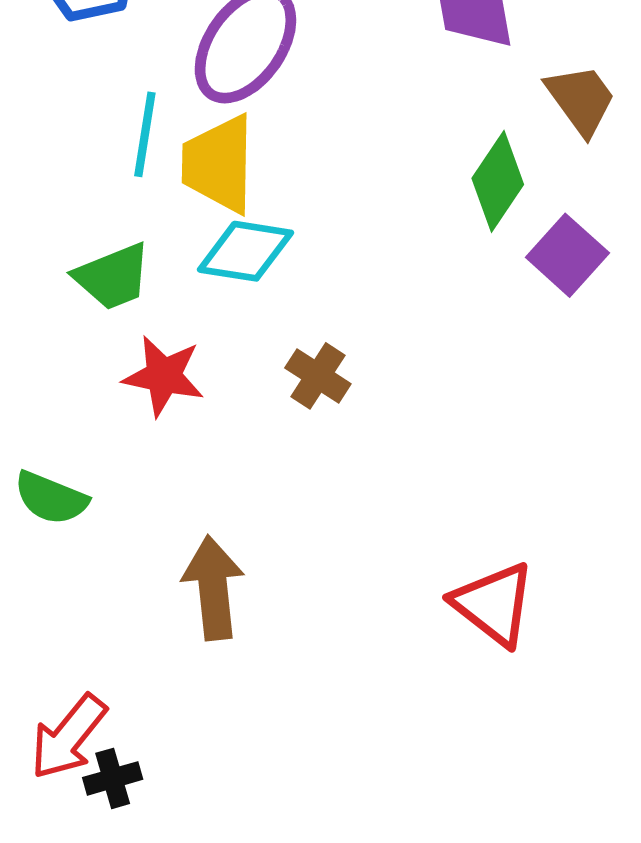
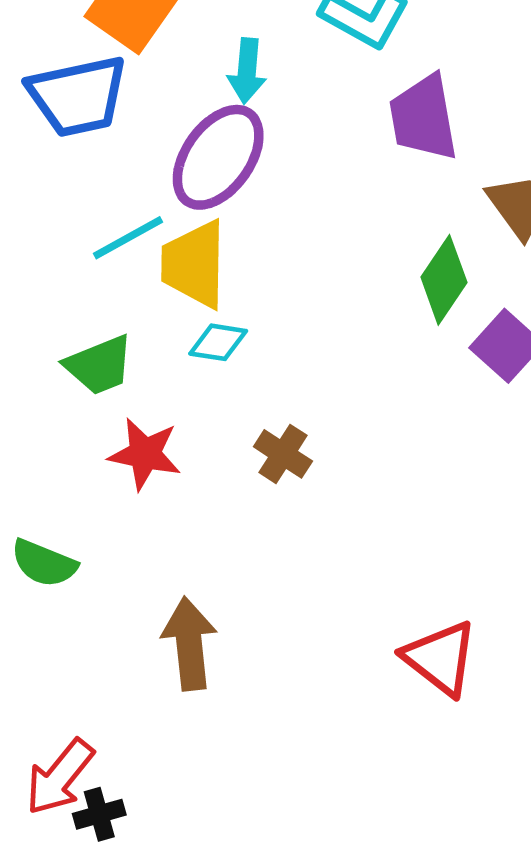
cyan line: (145, 134) -> (128, 238), turned 52
cyan diamond: (245, 251) -> (218, 342), size x0.7

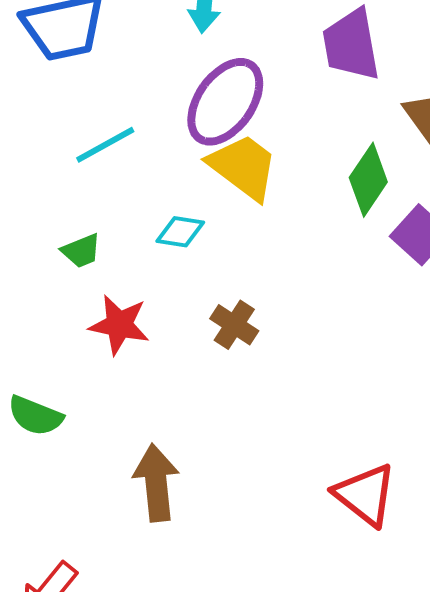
purple ellipse: (218, 157) -> (225, 102), moved
yellow trapezoid: (194, 264) -> (243, 167), moved, turned 126
green trapezoid: (99, 365) -> (81, 251), size x0.7

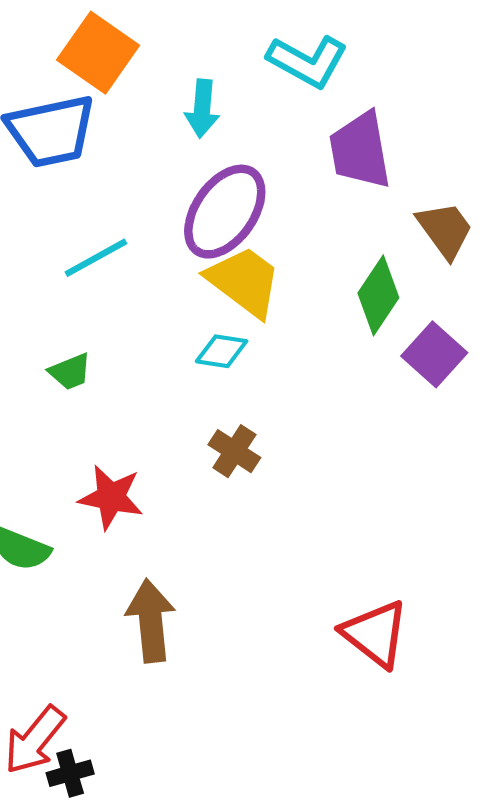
cyan diamond: (180, 232) -> (222, 351), moved
red star: (119, 325) -> (111, 497), moved

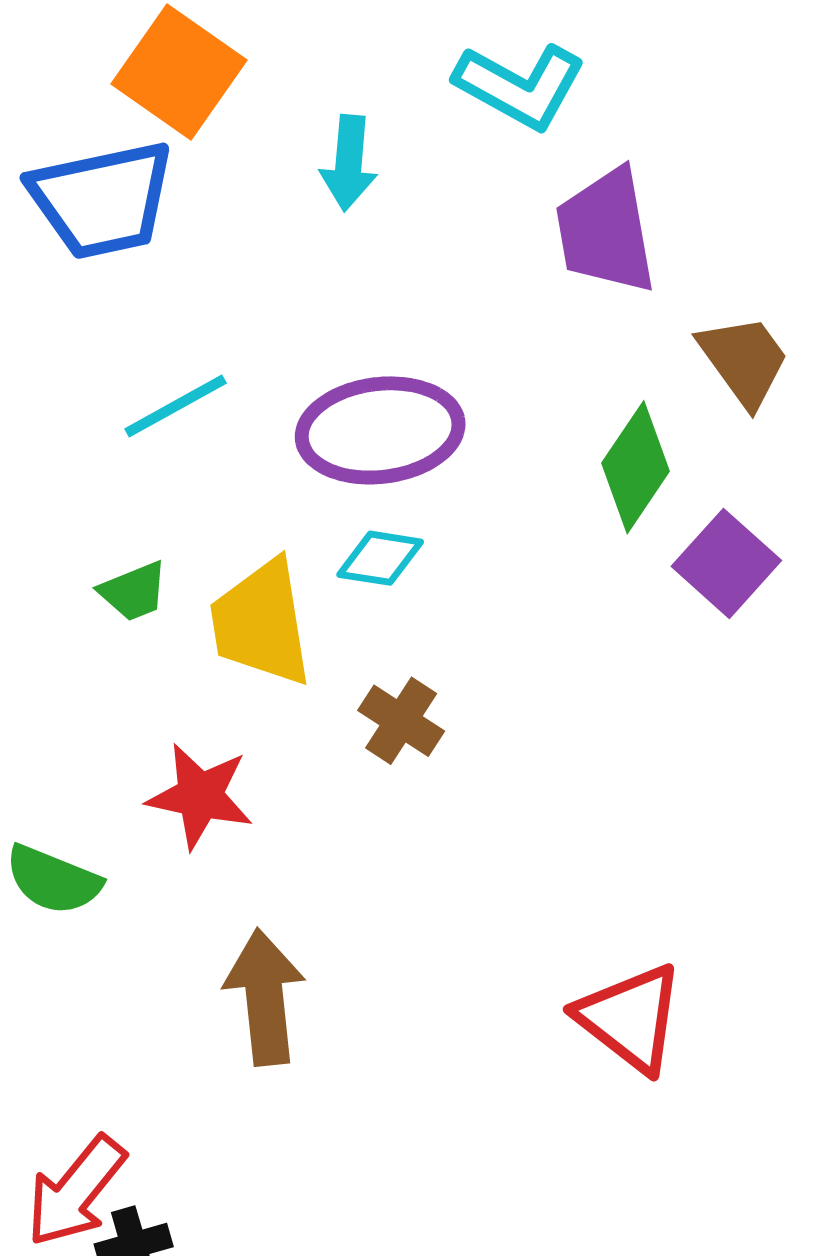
purple ellipse: (225, 212) -> (380, 430), moved, turned 48
yellow trapezoid: (244, 281) -> (261, 623), moved, turned -136

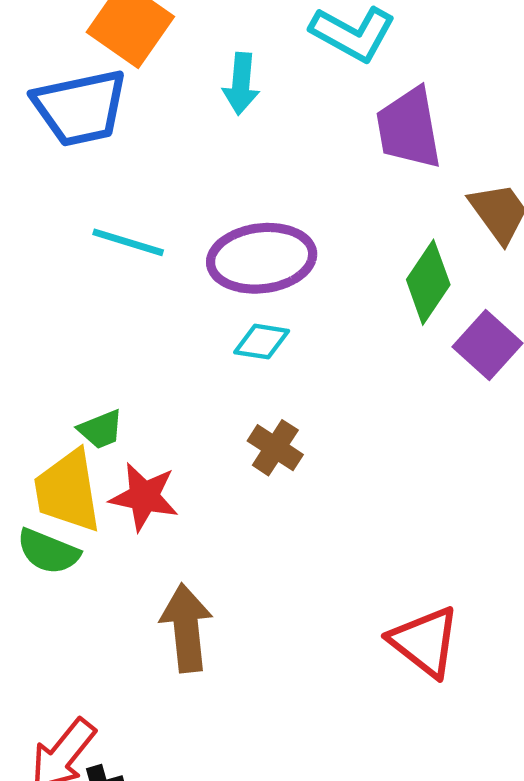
cyan line: (176, 406) -> (128, 242), turned 46
green trapezoid: (134, 591) -> (101, 429), moved
yellow trapezoid: (261, 623) -> (68, 491), moved

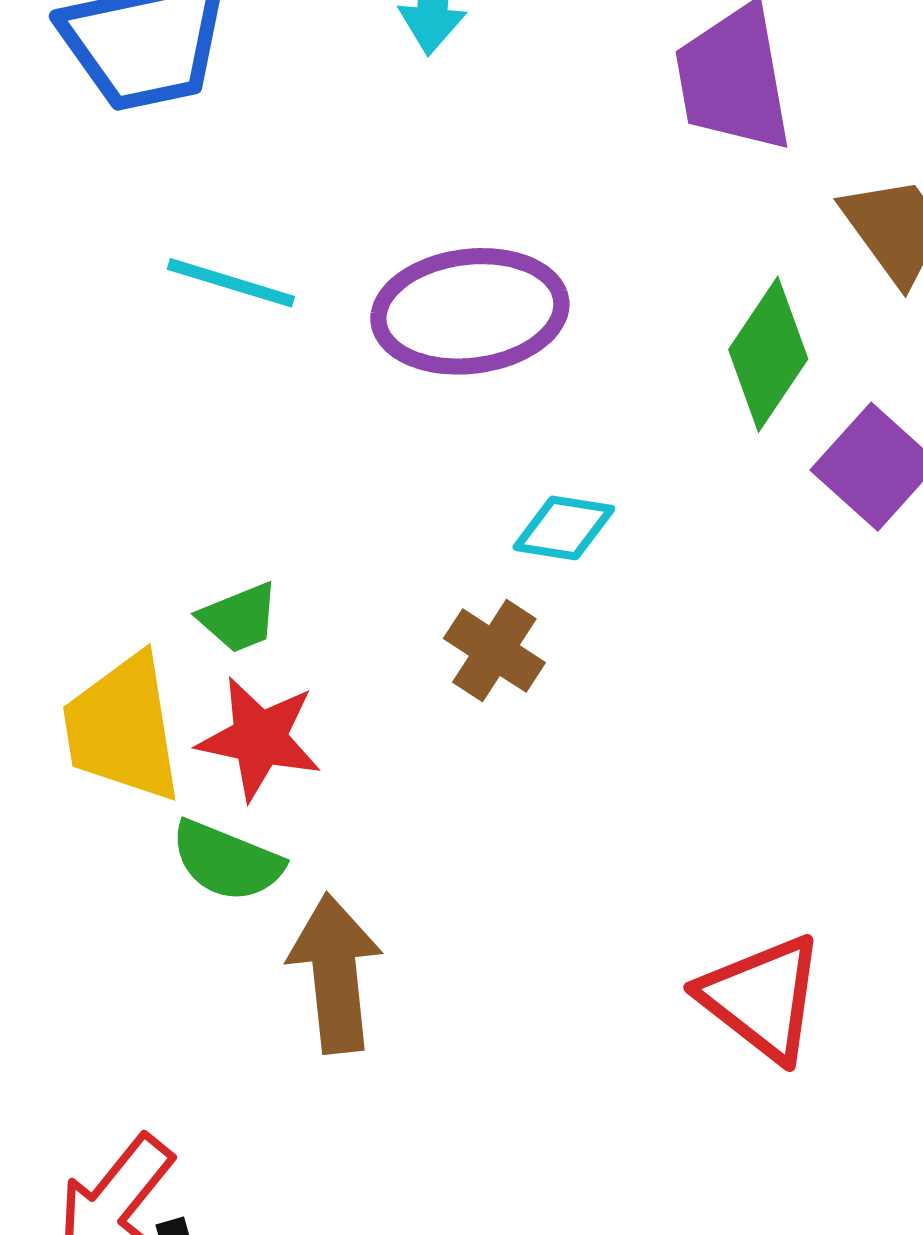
cyan diamond: (262, 342) -> (564, 528), moved
green trapezoid: (101, 429) -> (239, 618), moved
green semicircle: (48, 551) -> (227, 861), moved

